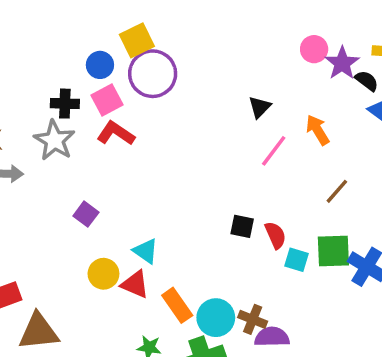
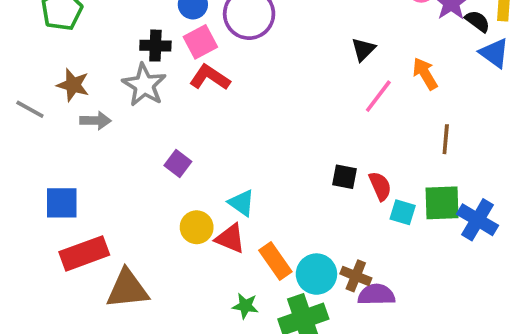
brown line: (337, 191) -> (446, 139), turned -36

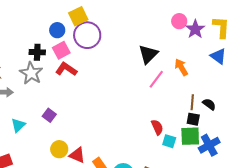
black semicircle: (478, 21) -> (209, 104), moved
black triangle: (363, 49) -> (148, 54), size x1.5
black square: (345, 177) -> (193, 119), moved
cyan triangle: (242, 203) -> (18, 125), moved, turned 42
blue cross: (478, 220) -> (209, 145), turned 30

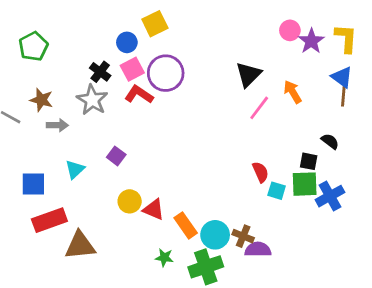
purple circle: (87, 35) -> (166, 73), moved
black cross: (37, 52) -> (100, 72), turned 35
brown line: (192, 102) -> (343, 96), moved

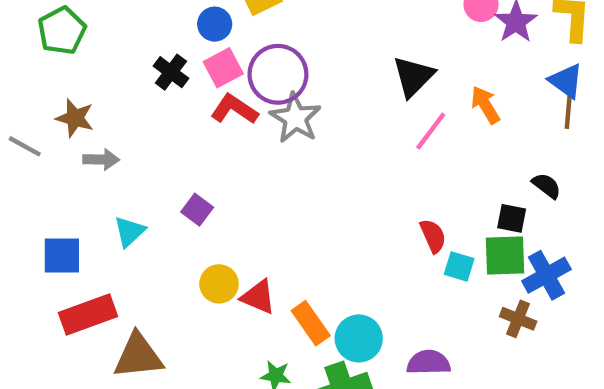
gray star: (92, 100) -> (295, 118), moved
brown cross: (243, 236) -> (518, 319), moved

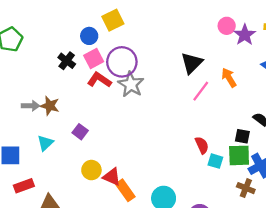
brown star: (75, 118) -> (50, 106), moved
red rectangle: (88, 314) -> (24, 186), size x0.7
orange rectangle: (311, 323) -> (125, 190), moved

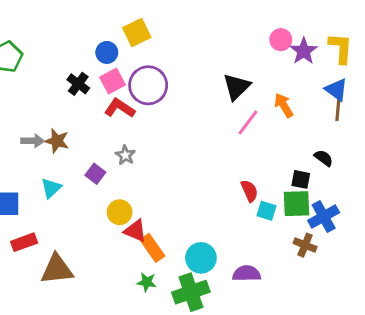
gray star: (131, 84) -> (125, 155), moved, size x0.6
yellow circle: (91, 170) -> (120, 212), moved

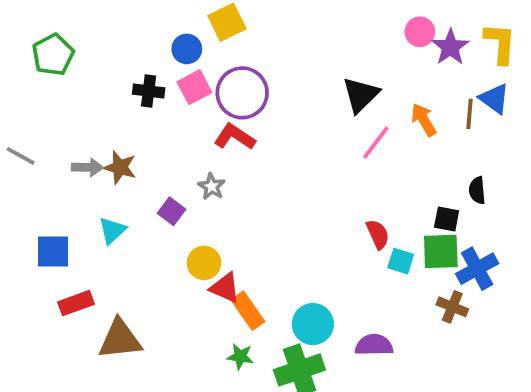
black cross: (78, 84) -> (149, 91), turned -30
red L-shape: (120, 108) -> (235, 137), moved
brown line: (338, 110) -> (470, 114), moved
black semicircle: (324, 158) -> (477, 190), turned -132

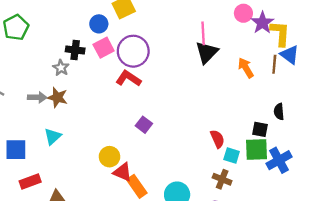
yellow L-shape: (500, 43) -> (280, 33), moved
pink line: (376, 143) -> (203, 33), moved, turned -40
gray star: (212, 187) -> (61, 68), moved
purple square: (171, 211) -> (144, 125), moved
brown cross: (452, 307) -> (222, 179), moved

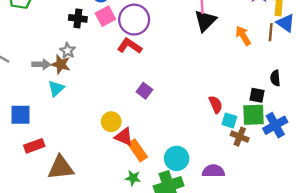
gray star: (61, 68) -> (68, 51), moved
cyan triangle: (53, 136) -> (56, 88), moved
brown cross: (222, 179) -> (240, 137), moved

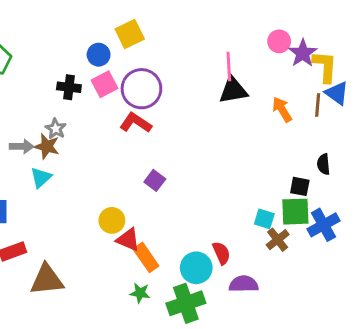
black triangle: (205, 21) -> (233, 90), turned 35
red semicircle: (216, 104) -> (221, 253), moved
brown cross: (240, 137) -> (278, 240), turned 30

